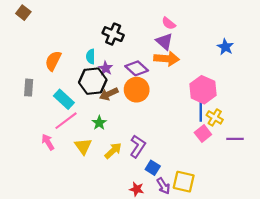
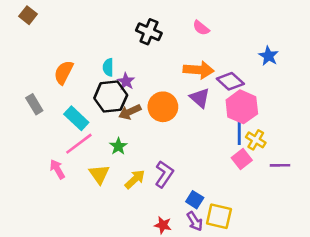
black cross: (113, 34) -> (149, 32), moved
purple triangle: (164, 42) -> (200, 98), moved
purple diamond: (137, 68) -> (230, 81), moved
gray rectangle: (29, 88) -> (34, 104), turned -35
blue square: (153, 168) -> (195, 200), moved

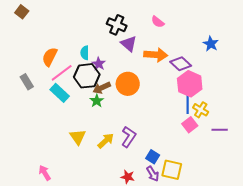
purple triangle: (200, 98) -> (129, 44), moved
pink line: (79, 144) -> (62, 73), moved
green star: (118, 146) -> (97, 101), moved
pink arrow: (57, 169) -> (45, 173), moved

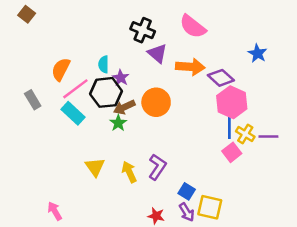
pink semicircle: (158, 22) -> (193, 27), size x1.6
purple line: (220, 130) -> (268, 136), moved
yellow arrow: (106, 141) -> (129, 172), turned -72

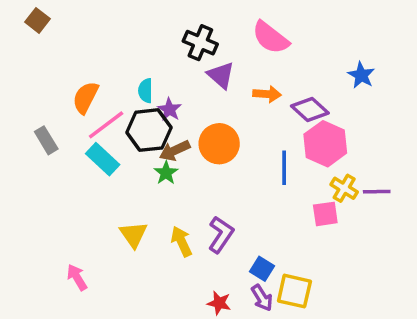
orange arrow: (190, 67) -> (267, 94), size x0.7
blue line: (229, 127) -> (284, 168), moved
pink square: (232, 152) -> (325, 214), turned 30
pink arrow: (55, 211) -> (77, 277), moved

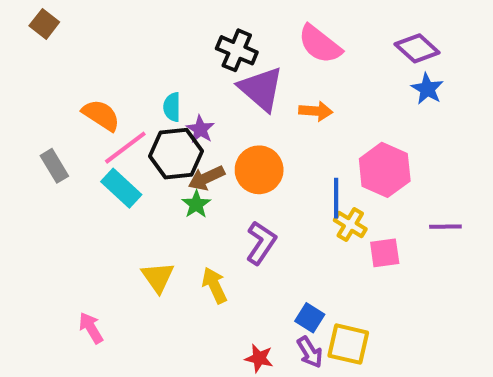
purple triangle: (221, 75) -> (261, 89), size x1.4
orange semicircle: (86, 97) -> (101, 115), turned 96
purple diamond: (310, 109) -> (417, 48), moved
yellow cross: (344, 188) -> (350, 225), moved
purple L-shape: (221, 234) -> (261, 243), moved

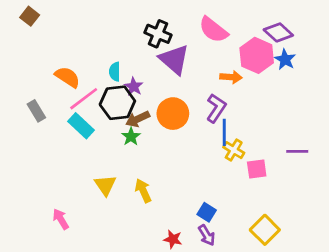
orange arrow: (316, 111) -> (231, 77), moved
pink hexagon: (385, 170) -> (257, 55), moved
purple L-shape: (261, 243) -> (216, 108), moved
yellow square: (348, 344) -> (265, 230), moved, turned 32

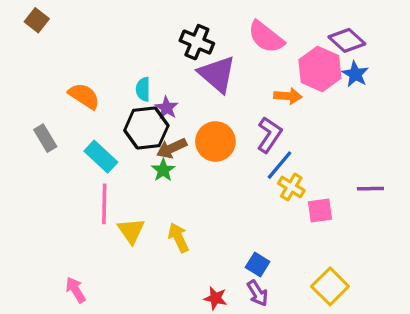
pink line: (84, 99) -> (104, 204), moved, turned -52
blue line: (224, 132) -> (279, 165), turned 40
pink arrow: (61, 219) -> (76, 290), moved

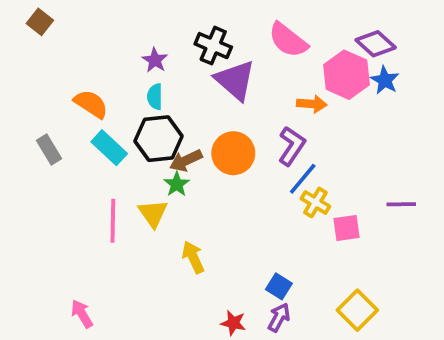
purple star: (167, 108) -> (155, 60), moved
cyan rectangle: (101, 157) -> (109, 148), moved
yellow triangle: (131, 231) -> (153, 213), moved
purple arrow: (258, 293) -> (279, 317), turned -120

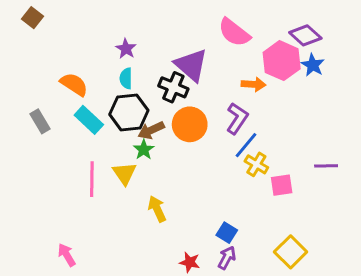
black cross: (213, 46) -> (173, 87), moved

